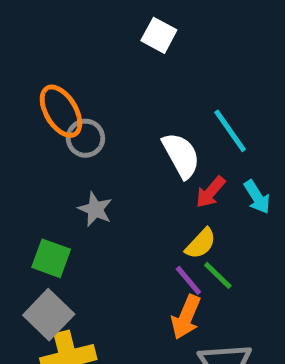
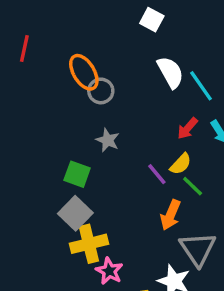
white semicircle: (181, 155) -> (170, 72), moved
purple line: (188, 280) -> (157, 174), moved

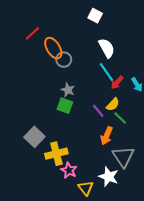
red line: (24, 48) -> (32, 33), moved, turned 35
cyan line: (201, 86) -> (107, 72), moved
green square: (77, 174) -> (65, 106), moved
gray square: (75, 213) -> (34, 137), moved

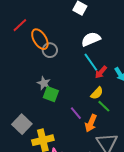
white semicircle: (107, 48) -> (91, 39), turned -84
gray star: (68, 90) -> (44, 83), moved
purple line: (98, 111) -> (76, 113), moved

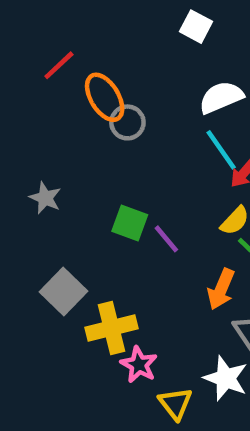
gray star: (44, 83) -> (45, 198), moved
purple line: (76, 113) -> (166, 239), moved

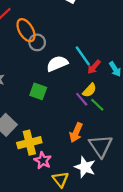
white semicircle: (221, 97) -> (57, 64), moved
purple line: (166, 239) -> (82, 99), moved
orange arrow: (221, 289) -> (76, 133), moved

